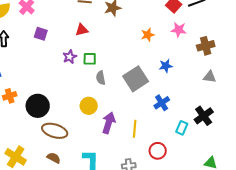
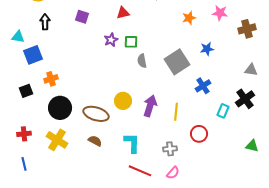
gray triangle: (210, 77) -> (251, 70), moved
black circle: (38, 106) -> (60, 108), moved
yellow circle: (89, 106) -> (123, 101), moved

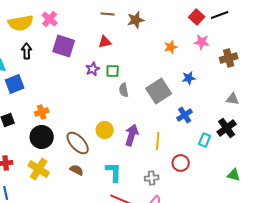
purple square: (82, 17) -> (64, 46), size x1.6
orange cross: (51, 79) -> (42, 112), moved
brown ellipse: (96, 114) -> (78, 143), turned 30

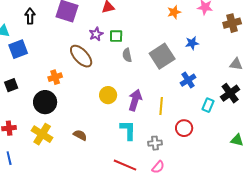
orange cross: (42, 112) -> (55, 77), moved
brown ellipse: (78, 143) -> (81, 56), moved
cyan L-shape: (114, 172) -> (128, 130), moved

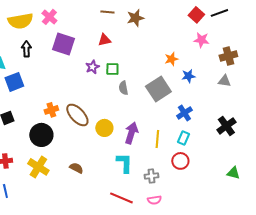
orange star: (174, 12) -> (171, 59), moved
brown ellipse: (81, 56) -> (77, 115), moved
gray triangle: (236, 64) -> (224, 81), moved
cyan rectangle: (208, 105) -> (183, 138), moved
pink semicircle: (158, 167) -> (154, 200), turned 40

